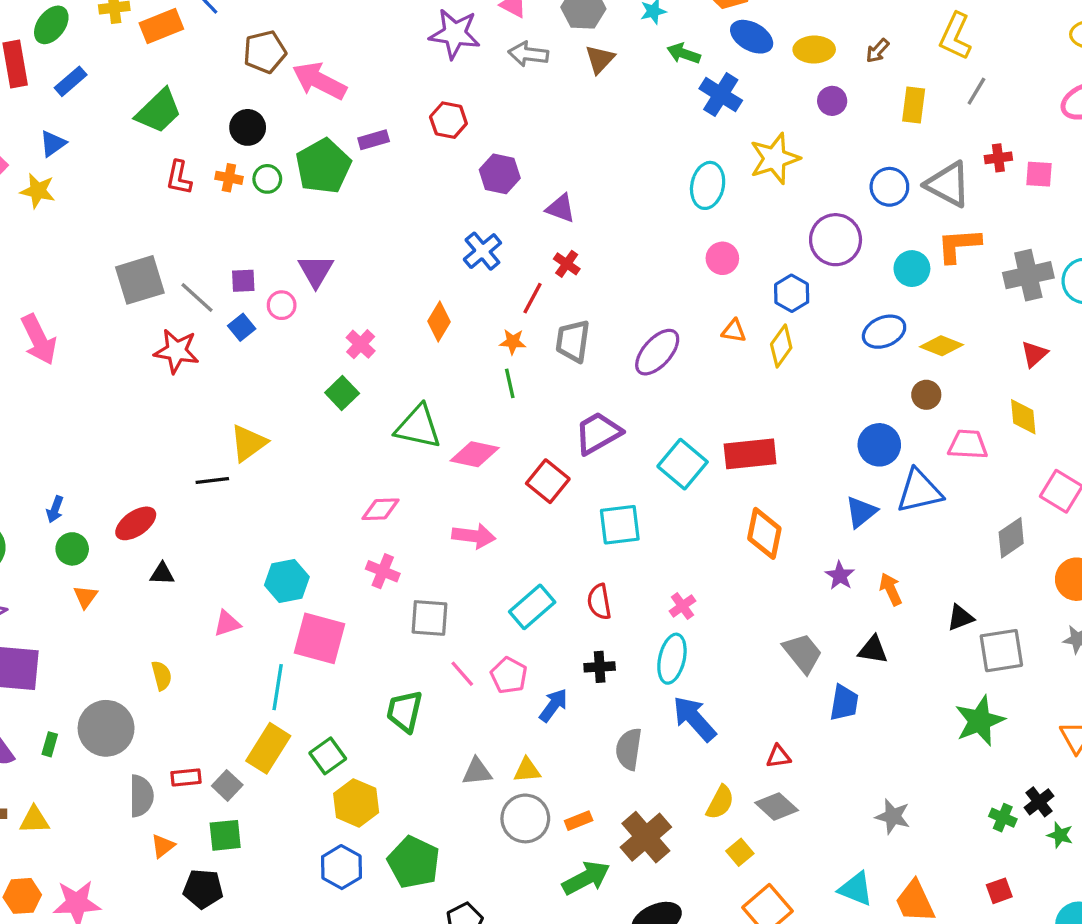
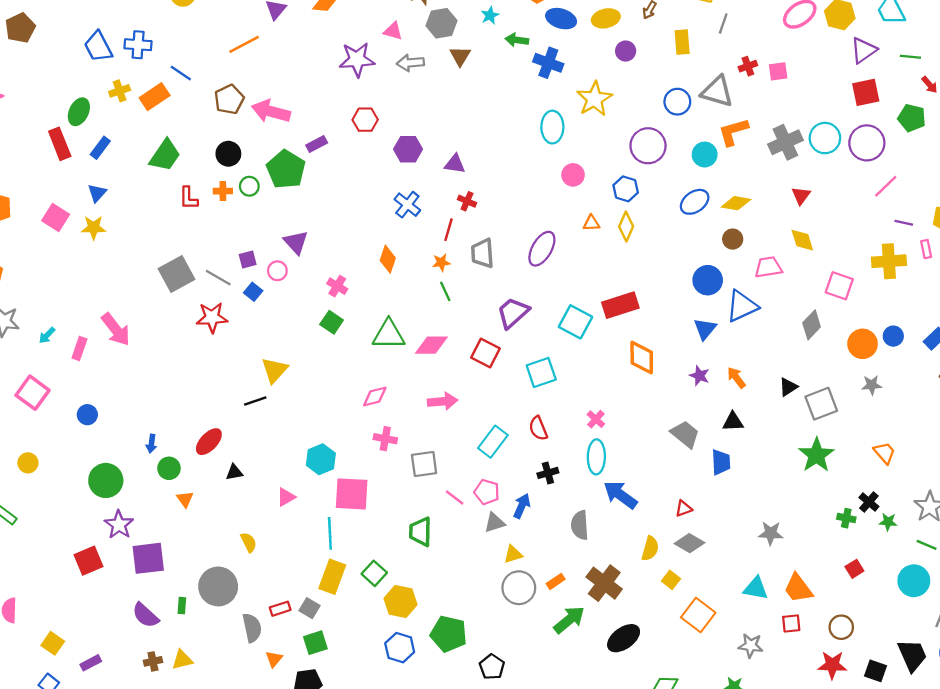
gray triangle: (477, 772) -> (495, 523), moved

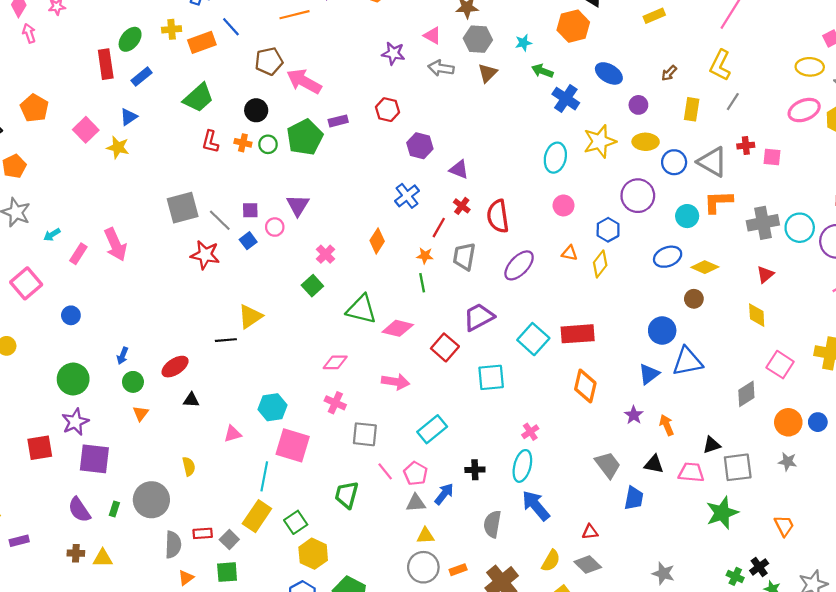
yellow ellipse: (606, 18) -> (646, 142), moved
blue ellipse: (561, 19) -> (609, 73), moved
purple star: (357, 60) -> (393, 53), size x0.7
pink trapezoid: (768, 267) -> (691, 472), moved
red semicircle: (538, 428) -> (498, 216), moved, size x1.4

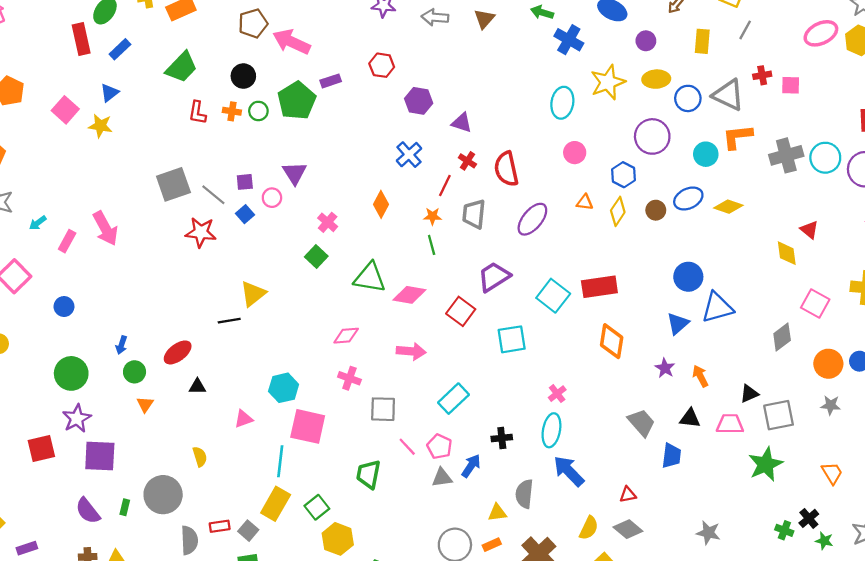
red triangle: (765, 274) -> (809, 230), moved, turned -36
brown circle: (694, 299) -> (656, 210), moved
yellow triangle: (425, 536) -> (497, 513), moved

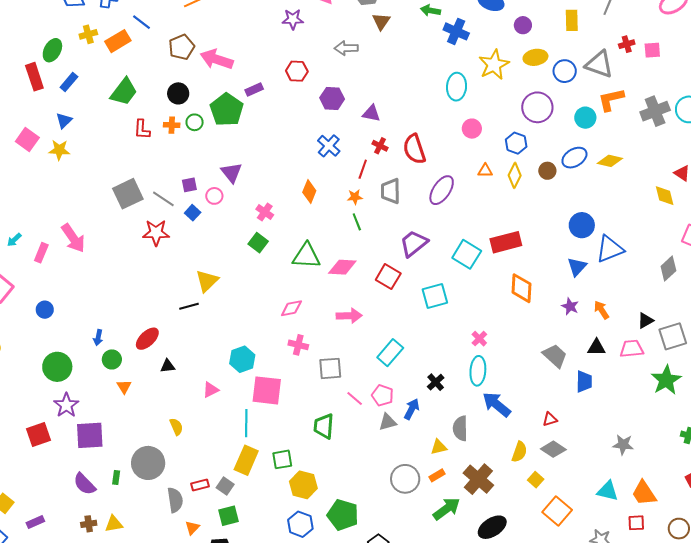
gray arrow: (435, 17) -> (346, 48), moved
black cross: (502, 438) -> (436, 382), turned -30
green square: (317, 507) -> (282, 459), turned 35

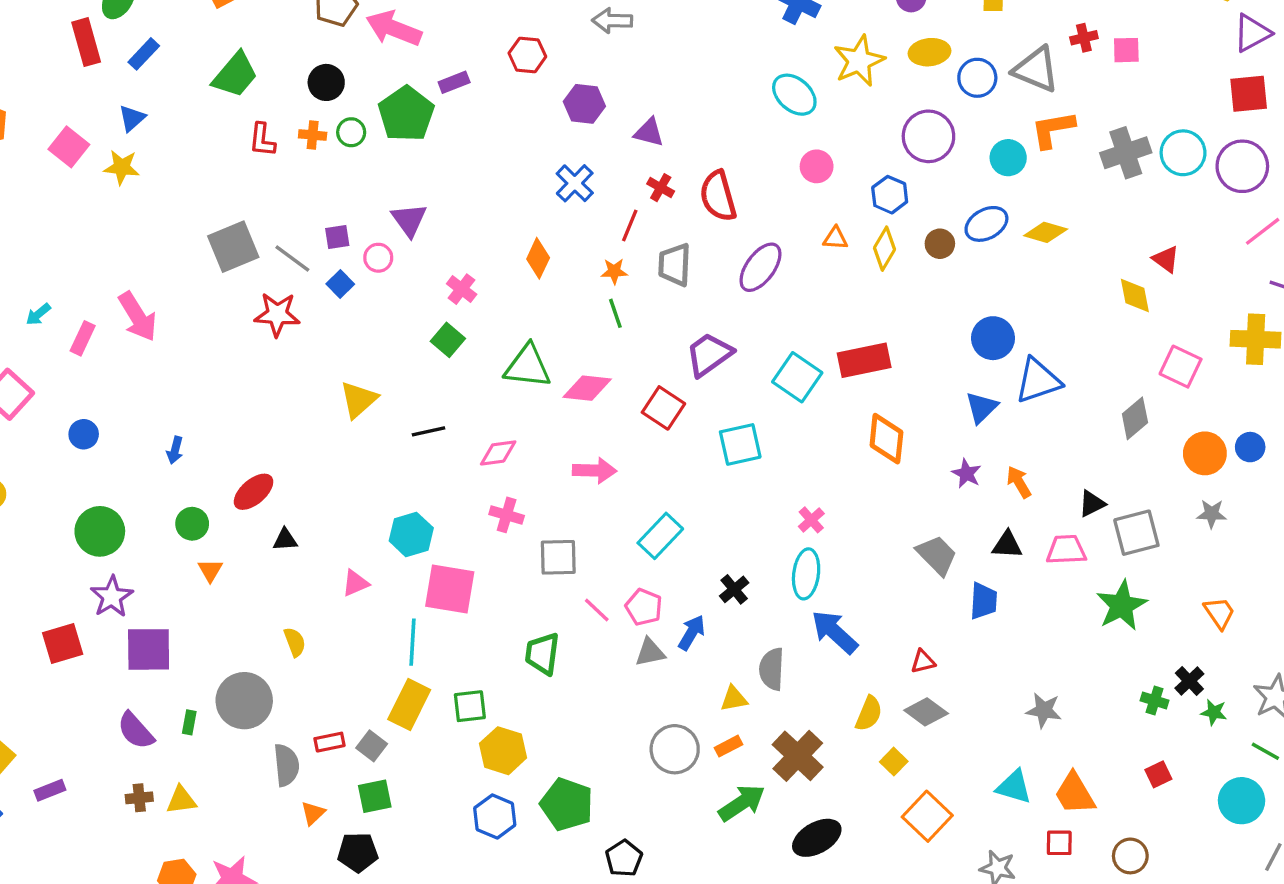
cyan ellipse: (457, 87) -> (794, 95), turned -56
black line: (189, 306) -> (429, 431), moved
blue arrow: (98, 338) -> (175, 450), moved

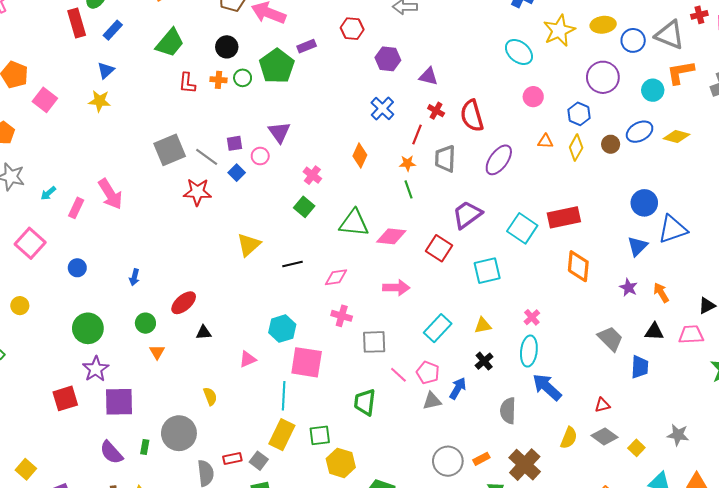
pink square: (69, 147) -> (45, 100), moved
yellow triangle: (734, 699) -> (483, 325), moved
yellow square: (894, 762) -> (636, 448), moved

